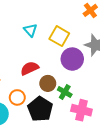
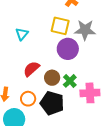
cyan triangle: (30, 30) -> (22, 34), turned 40
yellow square: (59, 36) -> (60, 26), moved
green cross: (65, 92) -> (70, 81), turned 32

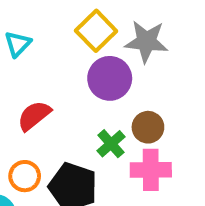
yellow square: (60, 26) -> (96, 31), turned 30
brown circle: (52, 78) -> (148, 127), moved

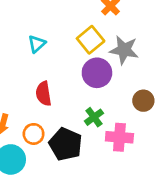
red semicircle: (34, 116) -> (44, 94), turned -65
brown circle: (148, 127) -> (143, 101), moved

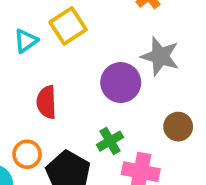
yellow square: (91, 40) -> (68, 26), moved
cyan triangle: (37, 44) -> (26, 41), moved

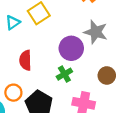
green cross: (110, 141) -> (64, 74), moved

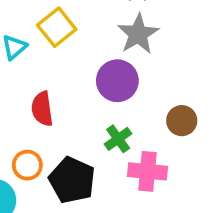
gray star: (96, 32) -> (138, 34), moved, turned 30
green cross: (64, 74) -> (118, 139), moved

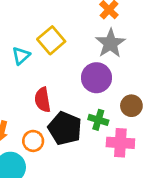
brown circle: (182, 121) -> (131, 106), moved
green cross: (118, 139) -> (98, 120), turned -36
black pentagon: (72, 180) -> (65, 128), moved

